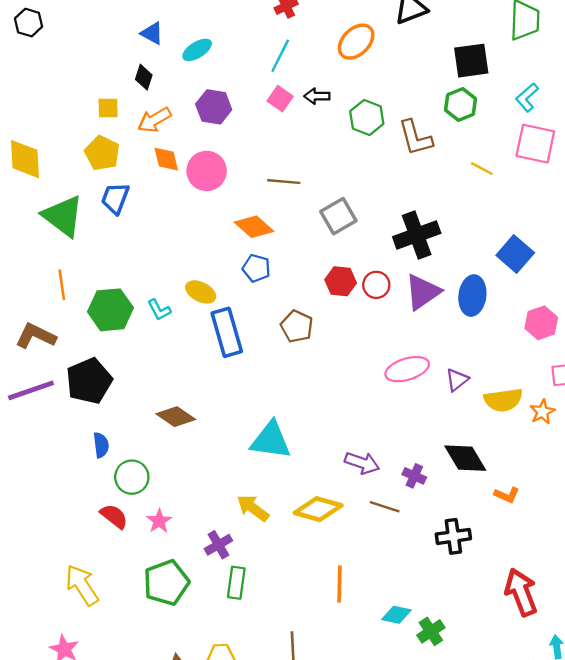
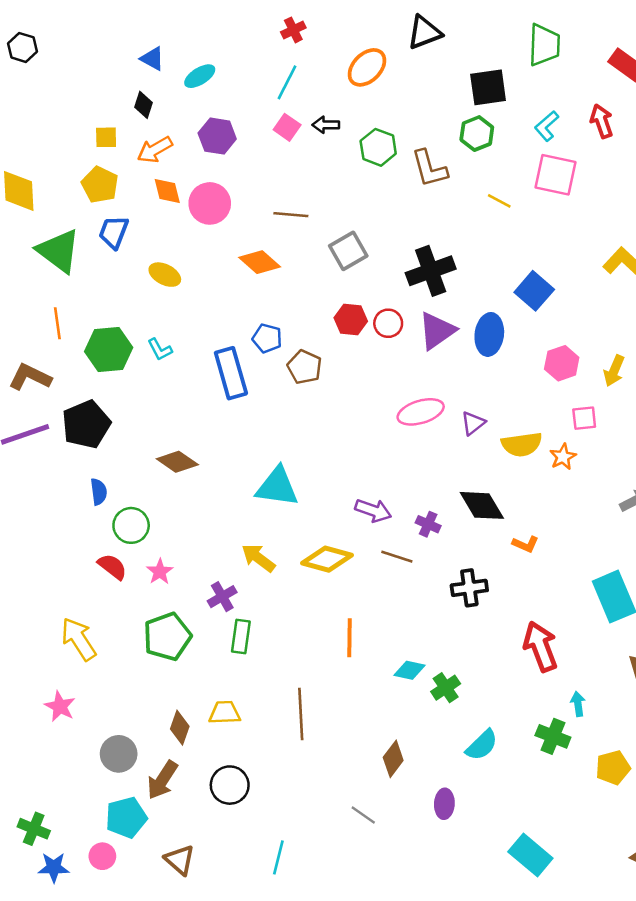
blue pentagon: (256, 268) -> (267, 338), moved
yellow ellipse: (201, 292) -> (165, 275), moved

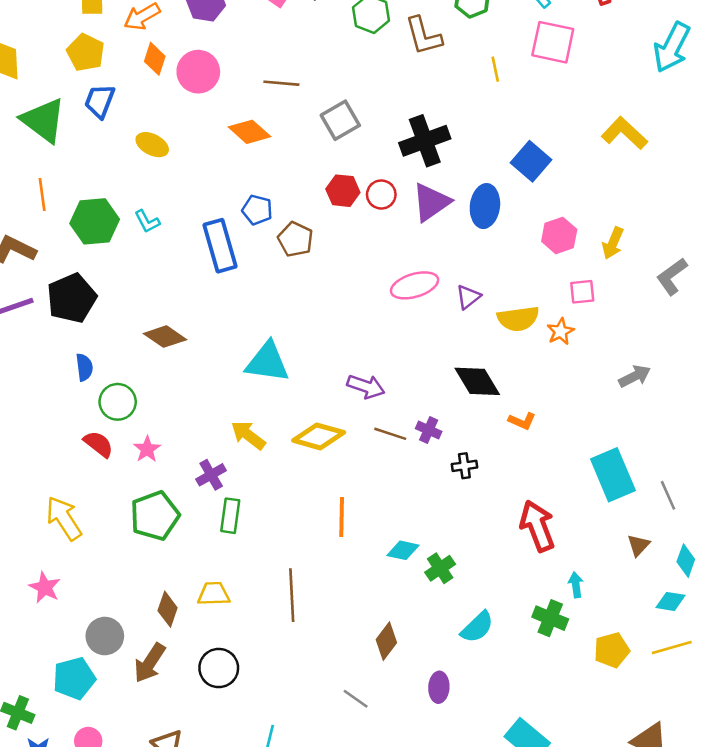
orange diamond: (167, 191) -> (155, 59), turned 32
yellow line: (499, 201) -> (495, 69), turned 50
purple cross: (428, 524) -> (429, 430), moved
black cross: (469, 588) -> (464, 466), size x0.7
cyan pentagon: (126, 818) -> (74, 678), moved

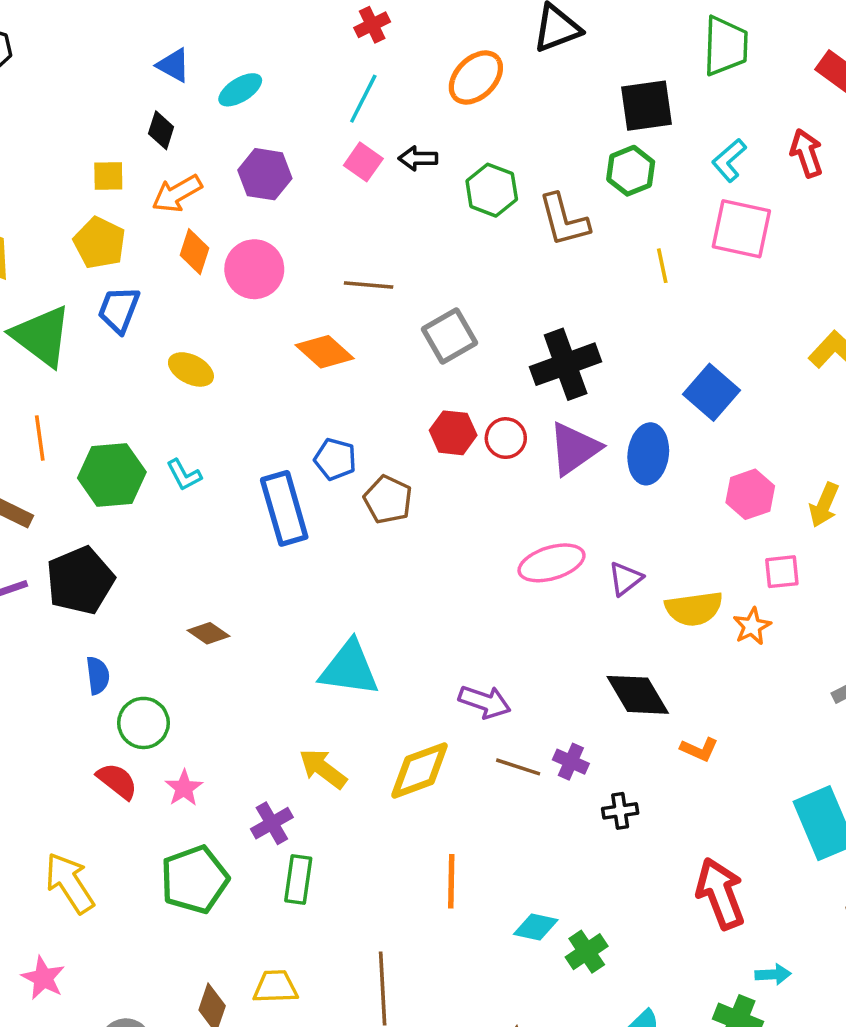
brown diamond: (165, 337) -> (209, 633), size x0.7
yellow diamond: (319, 436) -> (420, 770), turned -36
cyan arrow: (576, 585) -> (773, 974), turned 95

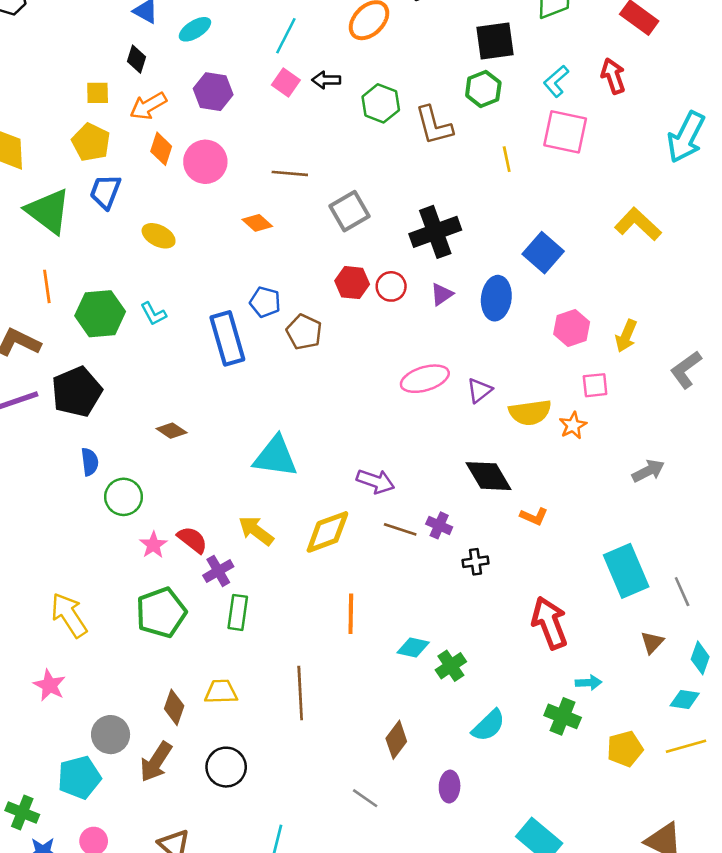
orange diamond: (325, 352) -> (257, 223), size x0.7
purple triangle: (574, 449) -> (442, 294), size x0.6
red semicircle: (117, 781) -> (192, 540), moved

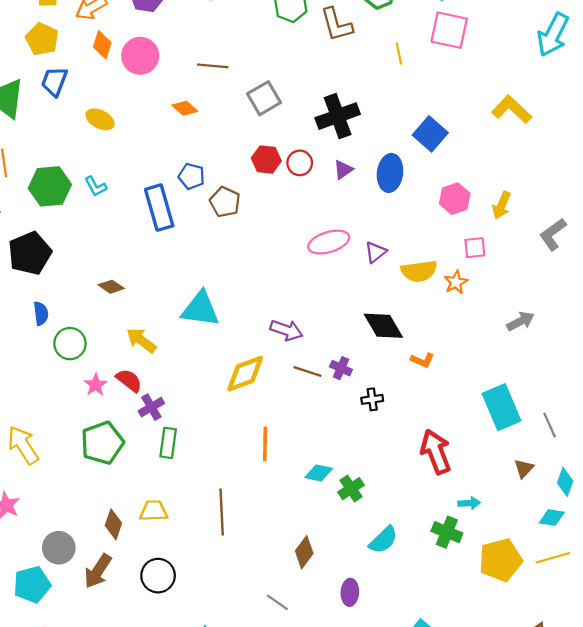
yellow arrow: (256, 531) -> (141, 340), moved
yellow pentagon: (625, 749) -> (500, 560), size x1.4

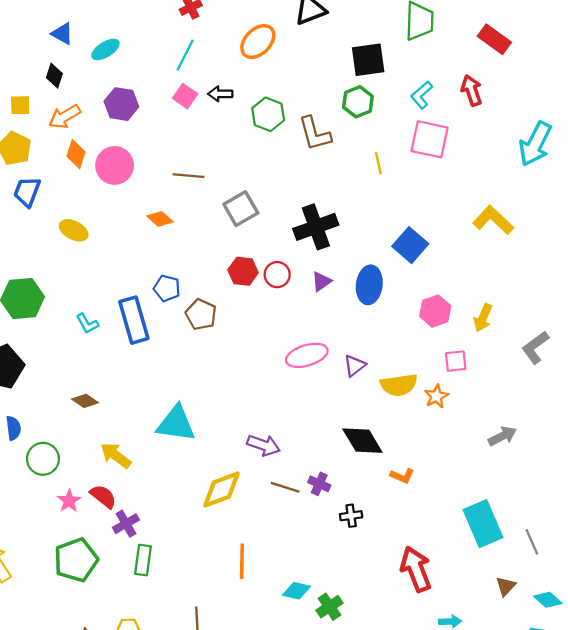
cyan L-shape: (96, 186) -> (87, 324), moved
cyan diamond: (565, 482) -> (548, 600), turned -68

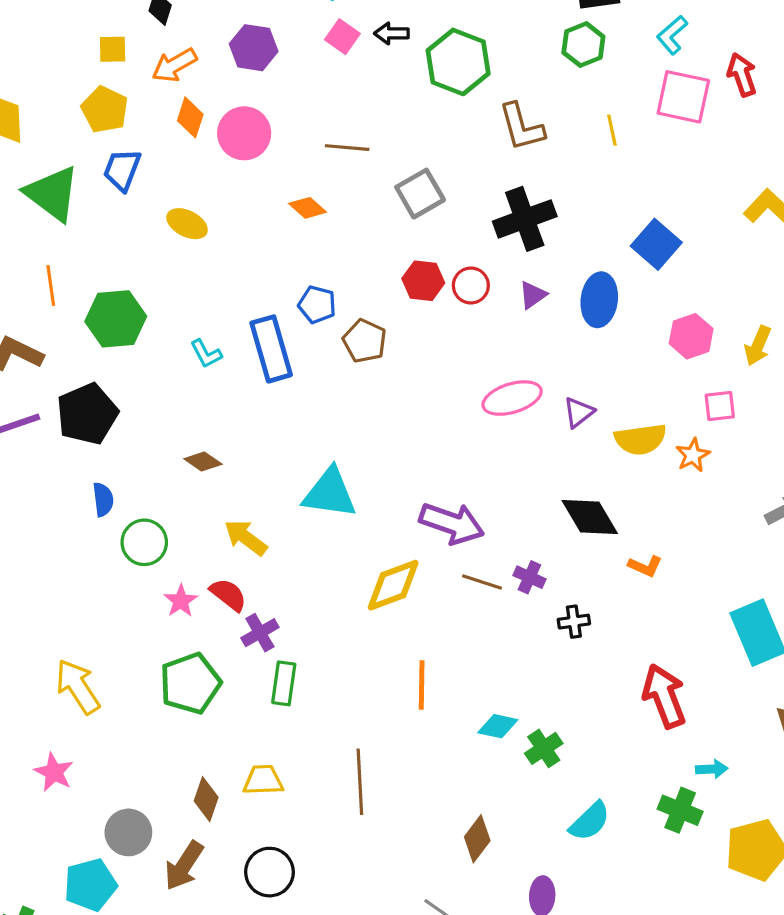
red arrow: (472, 90) -> (742, 75), moved
green hexagon: (268, 114) -> (458, 62), size x1.4
brown L-shape: (315, 134) -> (522, 127), moved
purple arrow: (264, 445) -> (452, 523), size x1.4

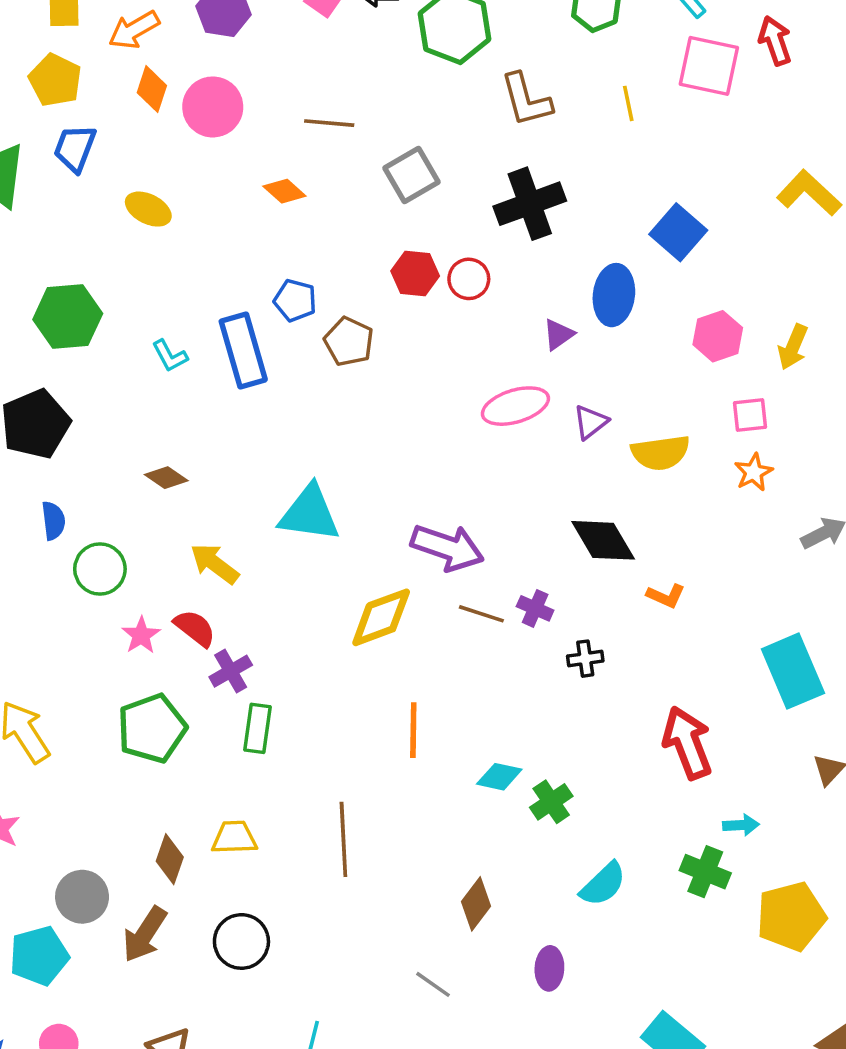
purple triangle: (533, 295) -> (558, 334), moved
orange star: (693, 455) -> (754, 472), moved

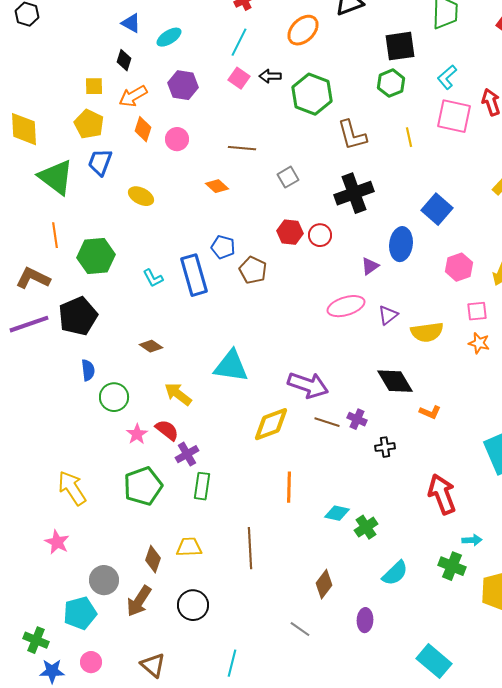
pink circle: (213, 107) -> (177, 139), size x0.7
gray square: (412, 175) -> (288, 177), size x0.7
orange star: (754, 472) -> (479, 343), turned -30

